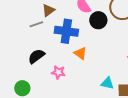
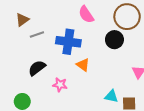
brown triangle: (48, 10) -> (22, 20), moved
black circle: (98, 20) -> (114, 40), moved

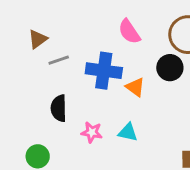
orange triangle: (83, 65) -> (135, 87), moved
black semicircle: (37, 68) -> (59, 108), turned -54
cyan triangle: (111, 96) -> (128, 132), moved

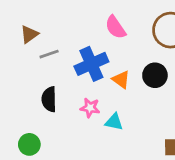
black circle: (170, 68) -> (155, 75), moved
blue cross: (104, 71) -> (91, 64), turned -32
pink star: (92, 132) -> (90, 108), moved

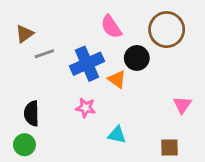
black circle: (155, 75) -> (137, 58), moved
black semicircle: (49, 99) -> (32, 113), moved
cyan triangle: (114, 122) -> (117, 135), moved

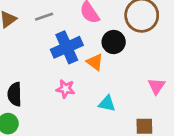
gray line: (44, 54) -> (44, 17), moved
cyan triangle: (117, 135) -> (107, 104), moved

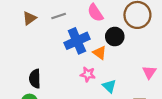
pink star: (65, 89) -> (88, 74), moved
cyan triangle: (107, 104) -> (109, 86), turned 32

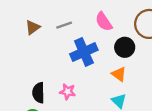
orange triangle: (100, 53) -> (119, 74), moved
pink star: (88, 74) -> (68, 92), moved

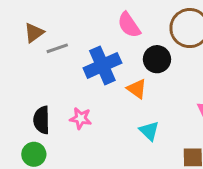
gray line: (64, 25) -> (57, 48), moved
orange triangle: (119, 74) -> (137, 89), moved

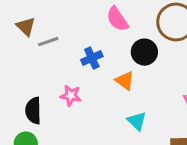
brown triangle: (34, 33) -> (26, 27), turned -40
blue cross: (102, 65) -> (92, 58), size x0.6
pink star: (81, 118) -> (71, 96), moved

